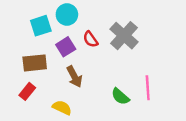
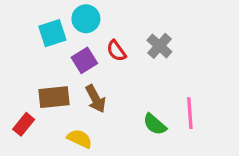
gray cross: (124, 36) -> (159, 46), size x0.7
brown rectangle: (35, 63) -> (54, 97), moved
red rectangle: (27, 91) -> (24, 124), moved

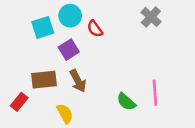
gray cross: (159, 46) -> (151, 17), moved
red semicircle: (116, 51) -> (95, 29), moved
yellow semicircle: (80, 139) -> (65, 114), turned 36

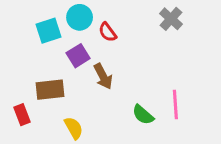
brown arrow: (78, 81) -> (103, 76), moved
red rectangle: (19, 102) -> (22, 115), turned -60

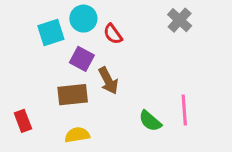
purple square: (78, 56) -> (82, 59), turned -30
brown rectangle: (50, 90) -> (73, 95), moved
yellow semicircle: (74, 128) -> (77, 135), turned -70

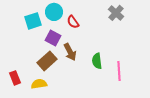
brown rectangle: (73, 95) -> (47, 61), turned -36
green semicircle: (150, 121) -> (97, 61), moved, turned 42
yellow semicircle: (77, 135) -> (39, 84), moved

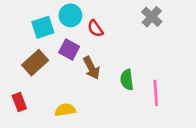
brown rectangle: (47, 61) -> (35, 63), moved
yellow semicircle: (39, 84) -> (65, 110), moved

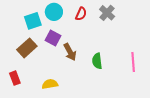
gray cross: (152, 17) -> (107, 13), moved
red semicircle: (95, 29) -> (81, 14), moved, turned -120
pink line: (156, 93) -> (133, 62), moved

